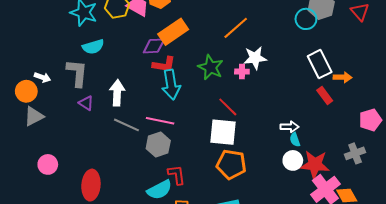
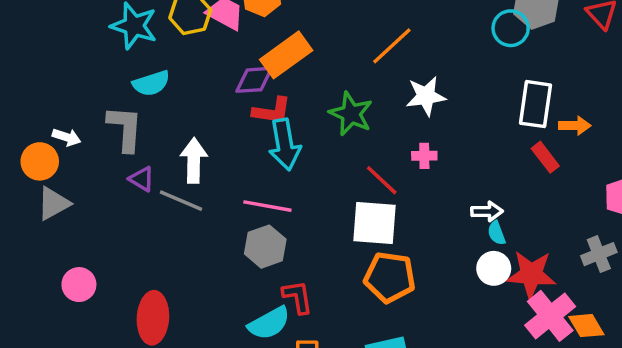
white rectangle: (320, 64) -> (535, 104), turned 36
pink cross: (242, 72) -> (424, 156), moved
gray line: (126, 125) -> (181, 201), moved

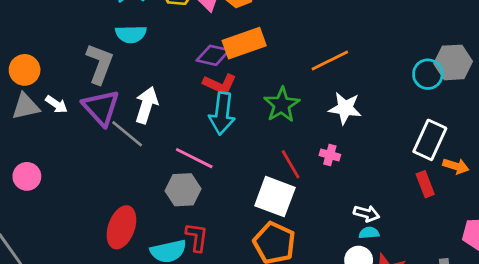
white arrow: (67, 137) -> (56, 104), moved
purple triangle: (142, 179) -> (101, 108), size x1.8
cyan semicircle: (497, 233) -> (369, 233), turned 90
red ellipse: (153, 318) -> (121, 227), moved

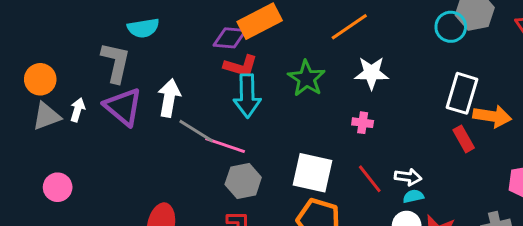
white arrow: (56, 104) -> (78, 110), turned -100
gray line: (127, 134) -> (196, 131), moved
red line: (291, 164) -> (370, 179), moved
orange arrow: (456, 166) -> (492, 116), size x1.4
gray hexagon: (183, 190) -> (243, 181), moved

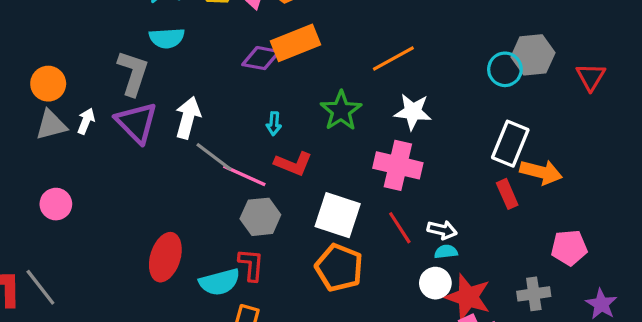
red L-shape: (241, 66) -> (293, 164), moved
cyan arrow: (247, 96) -> (274, 124), size x0.5
pink cross: (363, 123) -> (398, 165), size x2.0

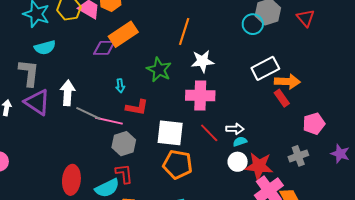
orange line: (393, 58) -> (184, 32), turned -32
white rectangle: (510, 144) -> (265, 68), turned 52
red rectangle: (507, 194) -> (282, 98), moved

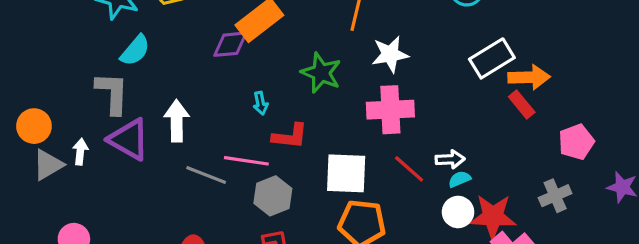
cyan semicircle: (45, 47) -> (135, 50), turned -30
gray line: (88, 113) -> (206, 175), moved

